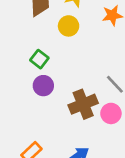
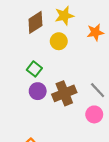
brown cross: (83, 104) -> (64, 93), moved

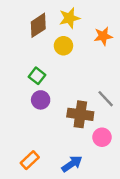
brown cross: (64, 93) -> (80, 114), moved, turned 30
pink circle: (94, 114) -> (102, 137), moved

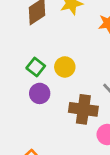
yellow circle: (63, 46) -> (65, 67), moved

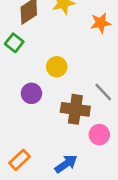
green square: (36, 67) -> (14, 43), moved

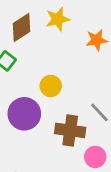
purple circle: (31, 93) -> (24, 114), size x1.5

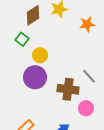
yellow circle: (51, 86) -> (40, 55), moved

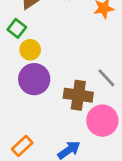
yellow circle: (40, 55) -> (30, 50), moved
pink circle: (86, 108) -> (102, 121), size x1.5

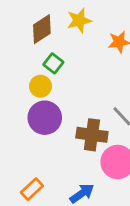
green square: (17, 28) -> (53, 63), moved

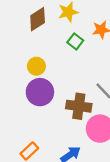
green square: (53, 63) -> (75, 41), moved

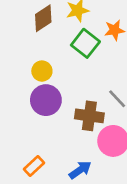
green square: (75, 41) -> (85, 43), size x1.5

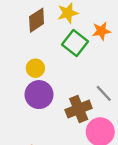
brown cross: (89, 116) -> (79, 109), turned -30

